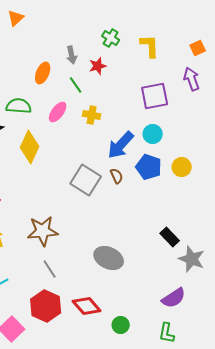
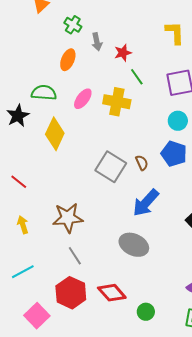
green cross: (111, 38) -> (73, 25), moved
green line: (76, 85) -> (137, 77), moved
yellow cross: (92, 115) -> (117, 102), size x1.5
blue arrow: (121, 145) -> (146, 203), moved

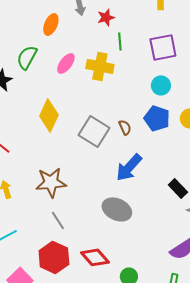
green line: (137, 77) -> (120, 41), turned 30
green semicircle: (44, 93) -> (27, 57), turned -65
yellow diamond: (55, 134) -> (49, 115), moved

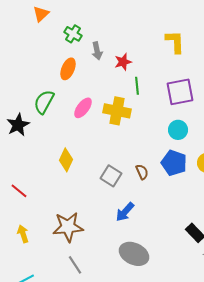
yellow diamond: (49, 115) -> (66, 160), size x0.7
gray square: (94, 131) -> (111, 176), size x0.7
blue arrow: (129, 167) -> (125, 212), moved, size x0.7

